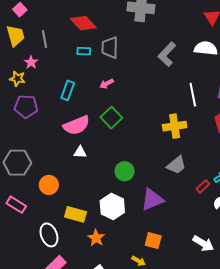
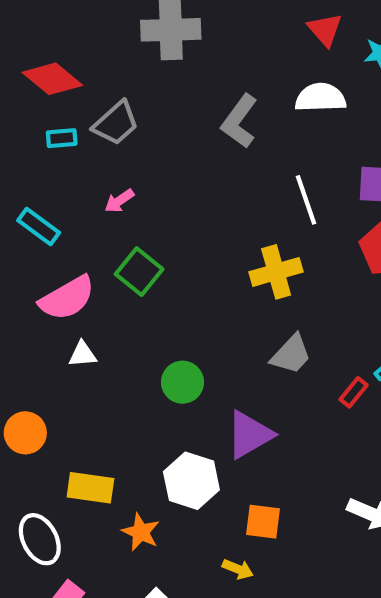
gray trapezoid: (110, 48) -> (116, 123), turned -125
cyan rectangle: (68, 90) -> (39, 227), turned -66
white hexagon: (112, 207) -> (191, 481), moved

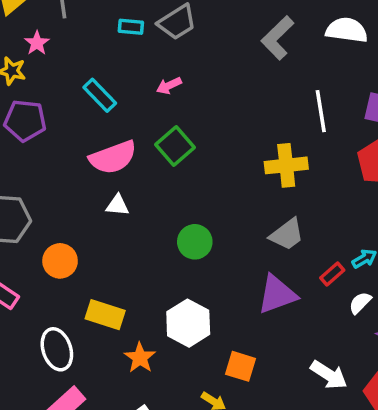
purple triangle: (249, 435) -> (277, 294), moved

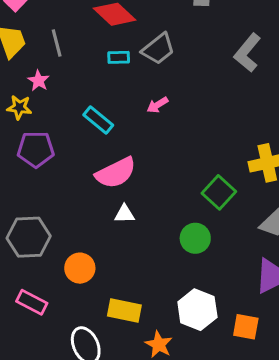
green square: (175, 146) -> (219, 192), moved
orange square: (241, 366) -> (246, 327), moved

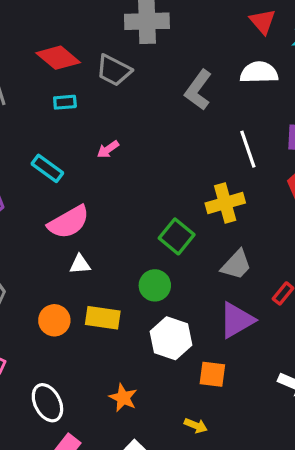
gray trapezoid: (158, 49) -> (114, 70), moved, turned 69
orange circle: (80, 268) -> (54, 320), moved
yellow rectangle: (124, 310) -> (103, 318), moved
white hexagon: (197, 310) -> (171, 338), moved

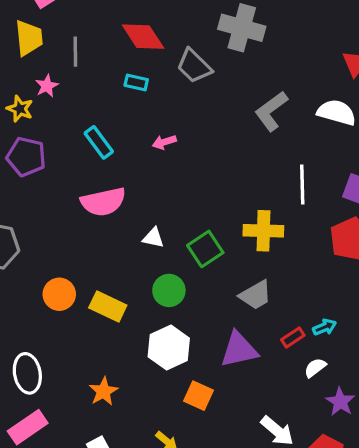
white triangle: (80, 264) -> (153, 238), moved

